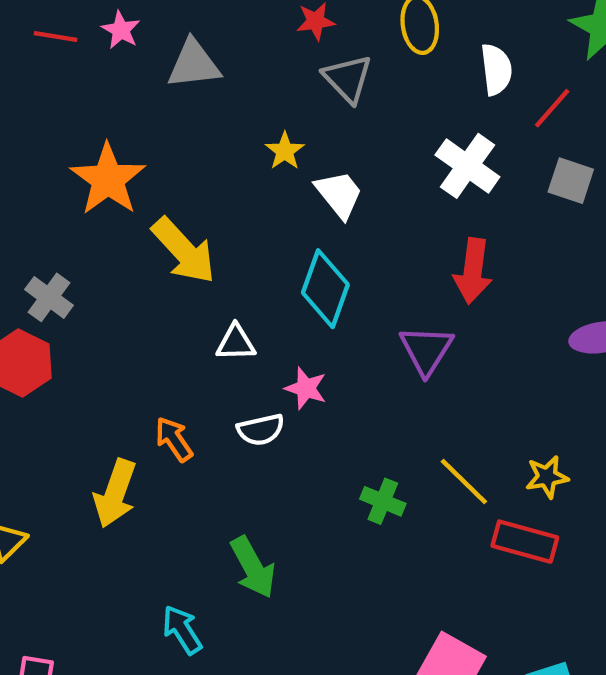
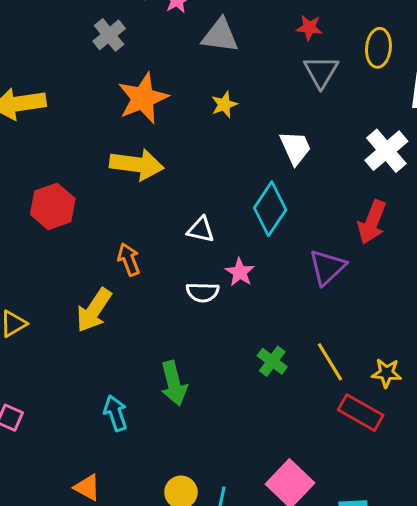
yellow star: (285, 151) -> (224, 105), moved
yellow arrow: (184, 251) -> (137, 164), moved, turned -54
gray cross: (49, 297) -> (109, 35), moved
orange arrow: (174, 439) -> (129, 259), moved

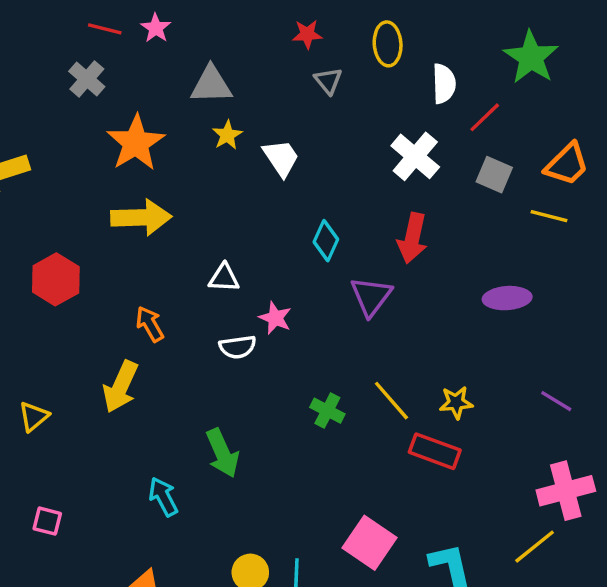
gray triangle: (220, 36) -> (211, 85), moved
gray triangle: (321, 72) -> (328, 81), size x0.7
white trapezoid: (295, 148) -> (281, 158), moved
cyan diamond: (270, 209) -> (326, 241), moved, size x0.7

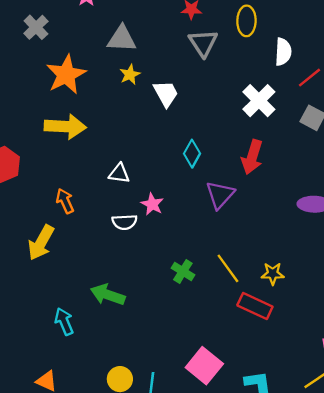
gray triangle: (328, 81) -> (203, 43), size x1.5
green arrow: (222, 453) -> (108, 295), turned 128

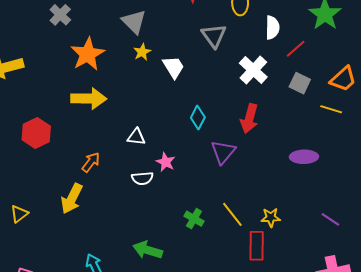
gray triangle: (122, 39) -> (134, 22), turned 44
gray triangle: (203, 43) -> (214, 36), moved
orange arrow: (65, 201) -> (91, 162), turned 65
green arrow: (108, 295) -> (148, 250), moved
red rectangle: (255, 306) -> (257, 246), turned 68

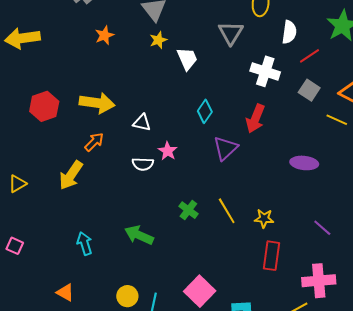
orange star: (88, 54) -> (104, 35), size x0.6
white cross: (253, 70) -> (265, 71), turned -32
yellow arrow: (89, 99) -> (97, 103), moved
red rectangle: (257, 246) -> (271, 256), moved

